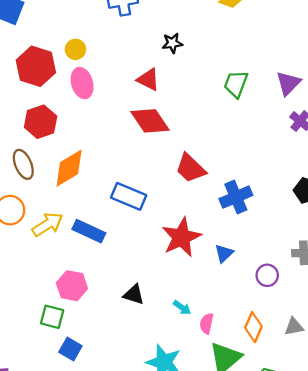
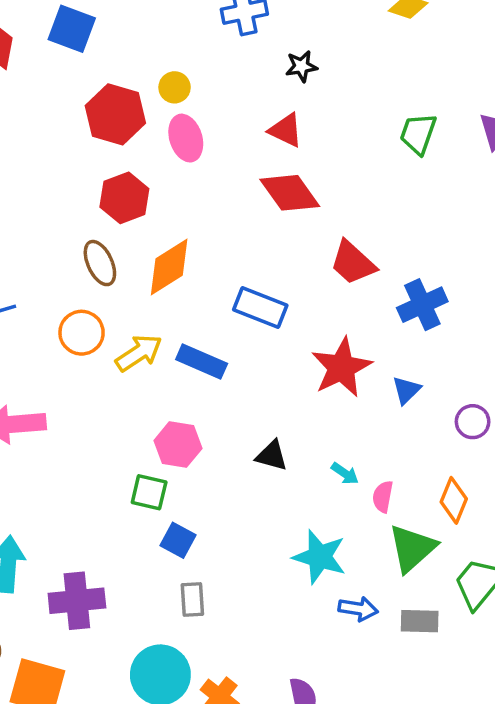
black star: (172, 43) -> (301, 66), moved

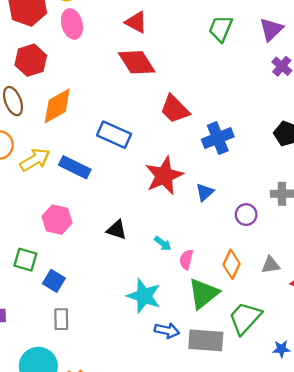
green square: (149, 492) -> (25, 260), moved
gray rectangle: (420, 621) -> (206, 340), size x1.4

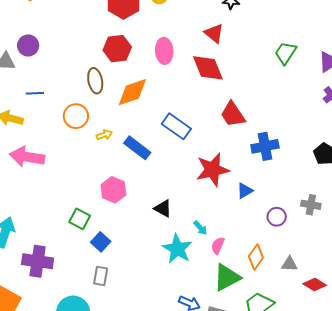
pink ellipse: (72, 24) -> (164, 51), moved
yellow arrow: (35, 160) -> (104, 135), size x0.6
cyan star: (144, 296) -> (177, 249), moved

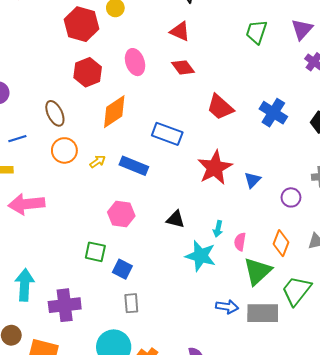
red diamond: (208, 68) -> (183, 67), size x0.7
brown ellipse: (95, 81) -> (55, 113), moved
blue cross: (265, 146) -> (273, 113), moved, turned -32
cyan arrow: (200, 228) -> (218, 229), turned 70

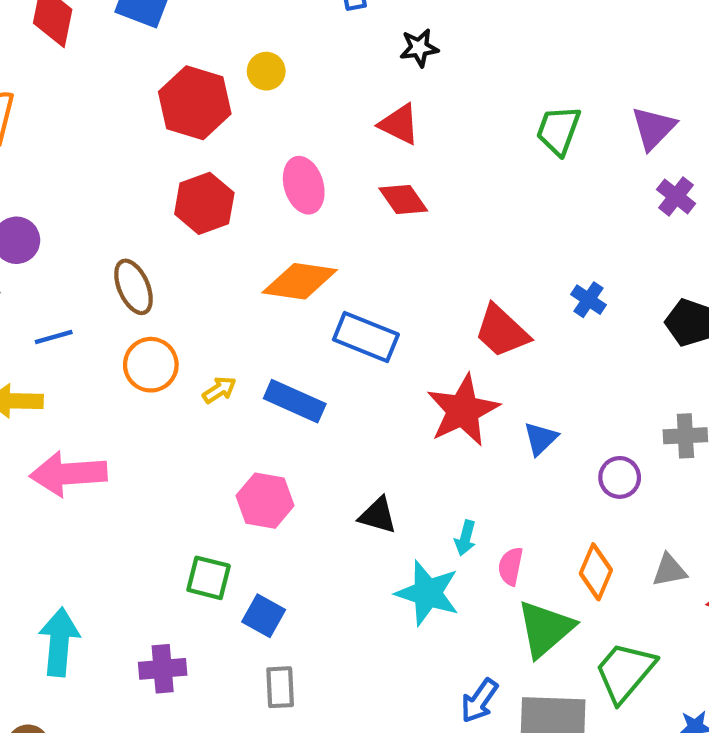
red trapezoid: (220, 107) -> (502, 331), moved
orange diamond: (114, 112) -> (300, 281), moved, turned 40
blue cross: (273, 113) -> (588, 300), size x0.6
purple cross: (65, 305) -> (163, 669), moved, size x0.7
blue arrow: (227, 307) -> (479, 701), turned 115

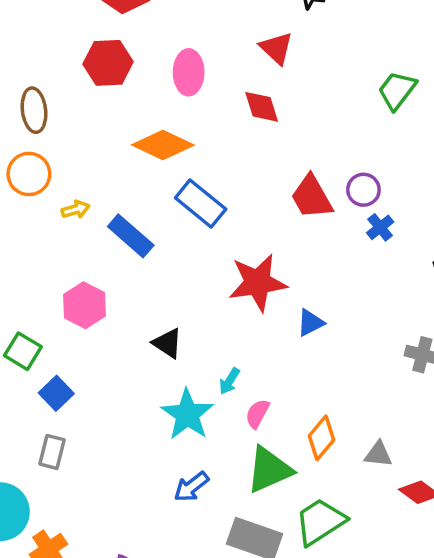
red trapezoid: (502, 331) -> (312, 197), moved
purple circle: (620, 477) -> (363, 190), moved
blue arrow: (479, 701) -> (191, 487), moved

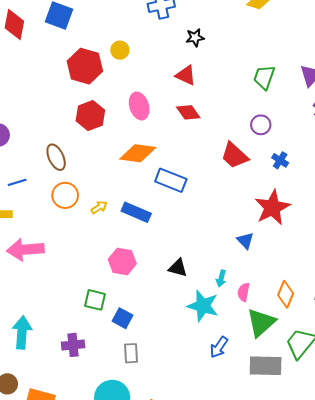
purple circle: (363, 190) -> (261, 125), moved
red star: (258, 283) -> (272, 208), moved
blue triangle: (311, 323) -> (245, 241), moved, turned -30

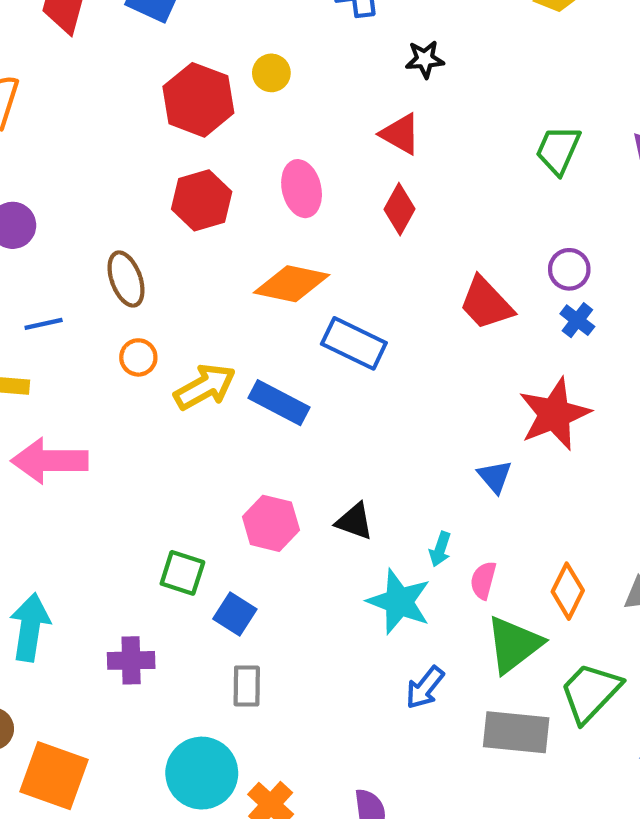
red diamond: (188, 112) -> (400, 209), turned 60
purple circle: (261, 125) -> (569, 269), moved
orange circle: (65, 195) -> (138, 357), size x0.7
yellow arrow: (99, 207) -> (205, 387), size x1.8
pink hexagon: (122, 261) -> (271, 523), moved

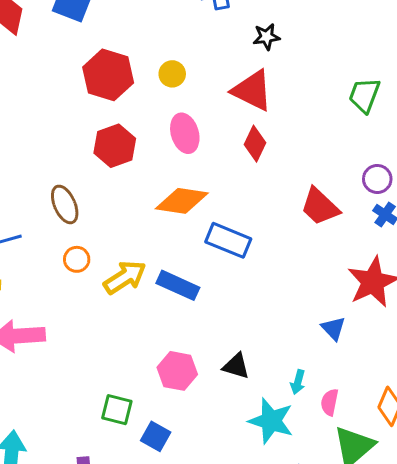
yellow circle: (271, 73) -> (172, 74), moved
red triangle: (400, 134) -> (252, 91), size x1.4

